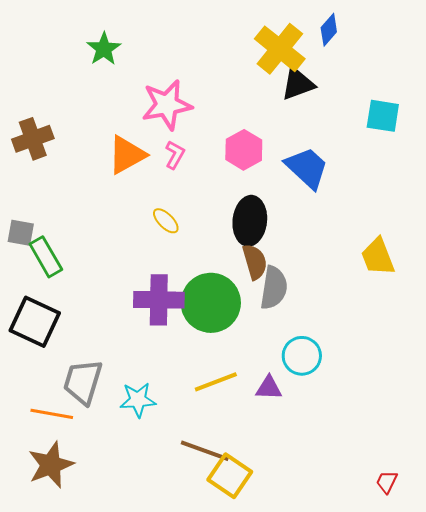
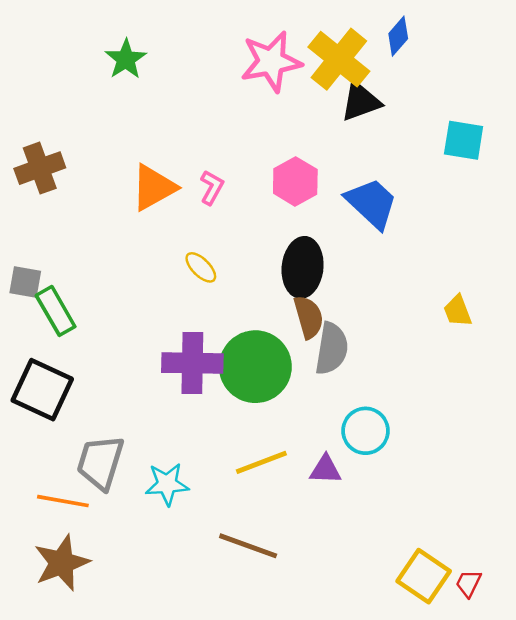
pink star: (167, 105) -> (271, 62), moved
yellow trapezoid: (378, 257) -> (458, 311), size x0.7
yellow square: (230, 476) -> (424, 576), moved

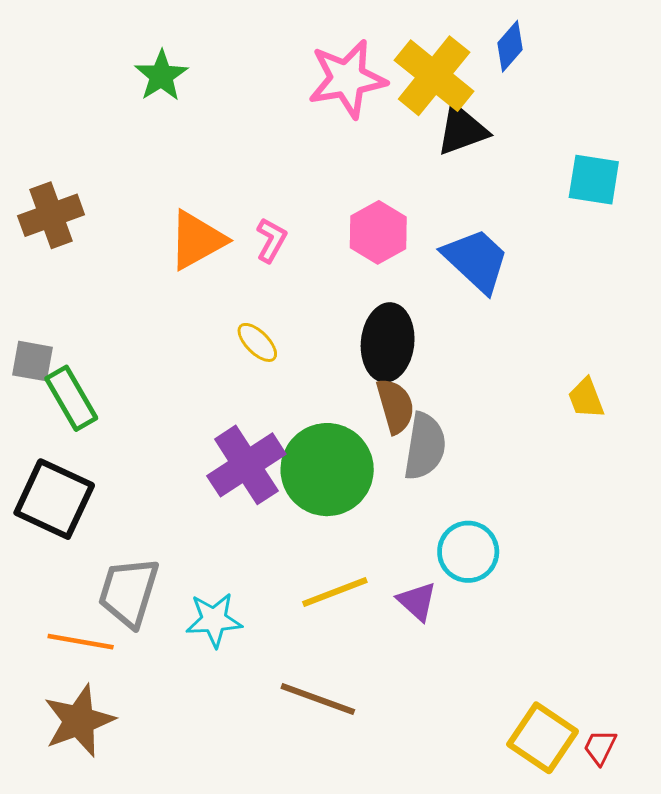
purple cross: (192, 363) -> (246, 465), turned -34
purple triangle: (326, 470) -> (417, 601), turned 40

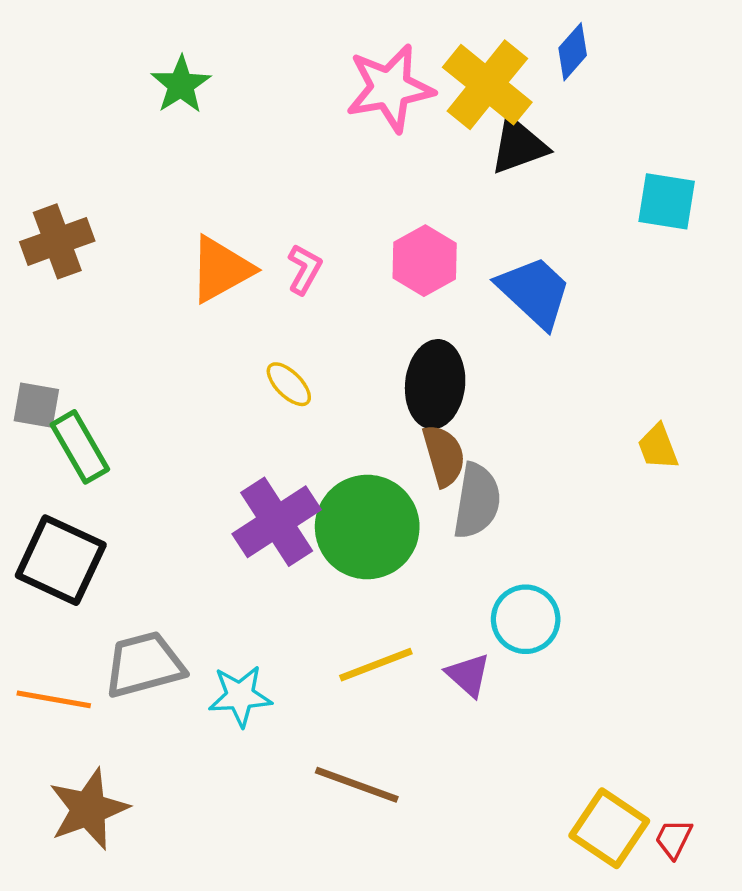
gray trapezoid: (129, 592) -> (144, 665), turned 58
orange line: (81, 642) -> (54, 699), moved

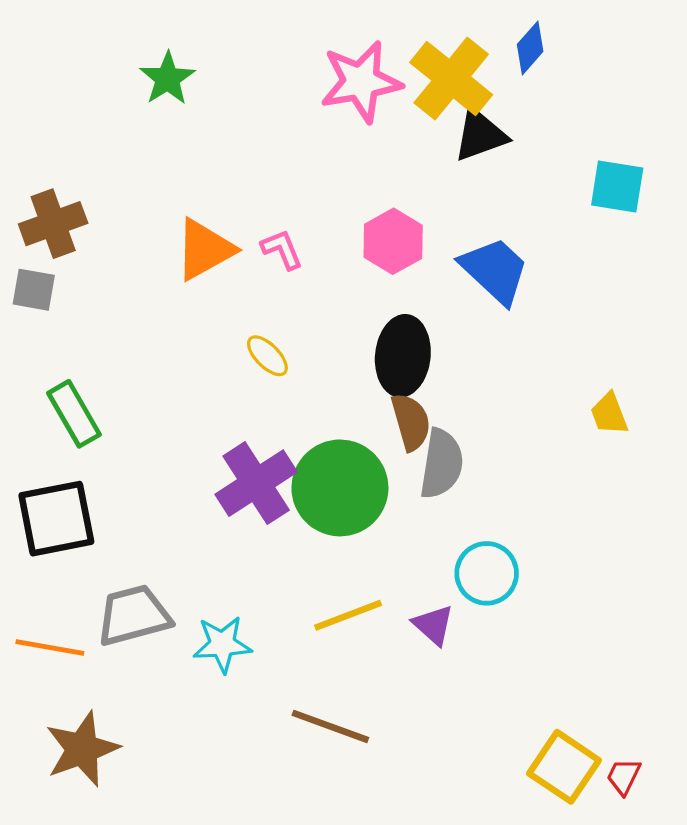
pink L-shape: (304, 269) -> (282, 249), turned -51
gray square: (36, 405) -> (34, 290), moved
black square: (61, 560) -> (56, 519), turned -36

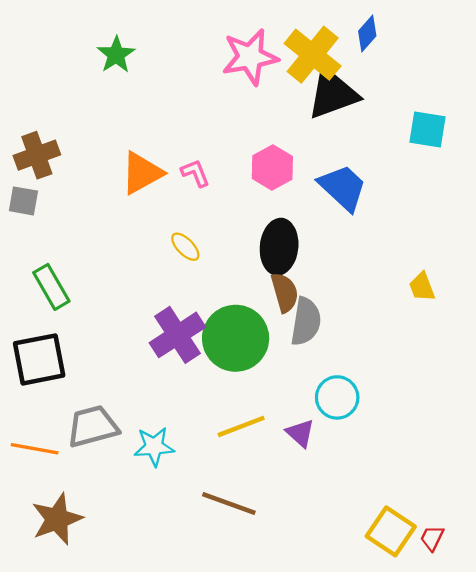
black triangle: (480, 135) -> (333, 94), size x1.4

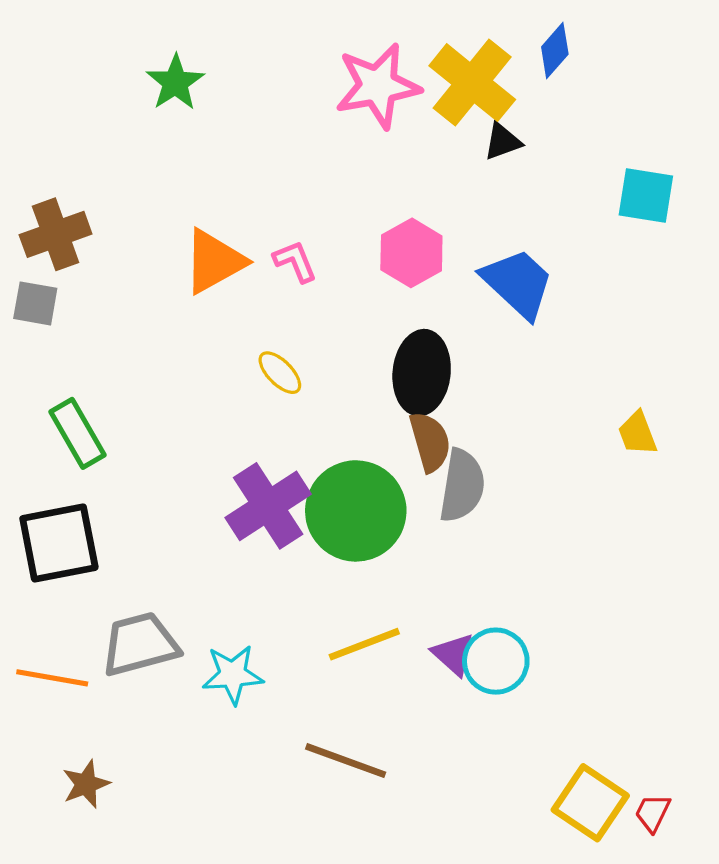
black triangle: (333, 94) -> (503, 142), size x0.5
cyan circle: (337, 397) -> (496, 661), moved
brown star: (57, 519) -> (86, 784), size x0.6

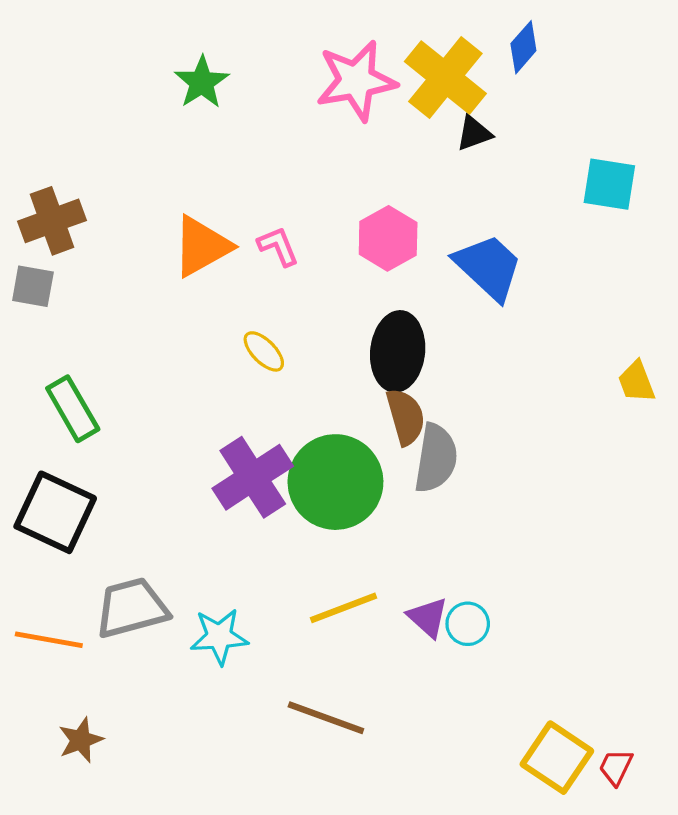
green star: (175, 83) -> (202, 82), moved
yellow trapezoid: (637, 433) -> (637, 382), moved
black square: (59, 543) -> (55, 512), turned 36
cyan circle: (496, 661) -> (468, 624), size x0.7

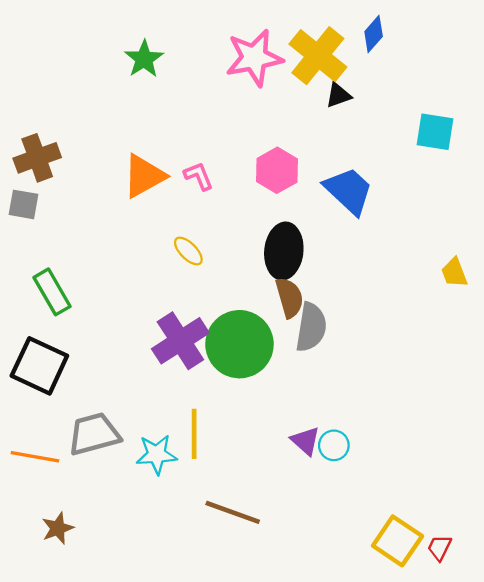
yellow line: (343, 608) -> (194, 434), moved, turned -69

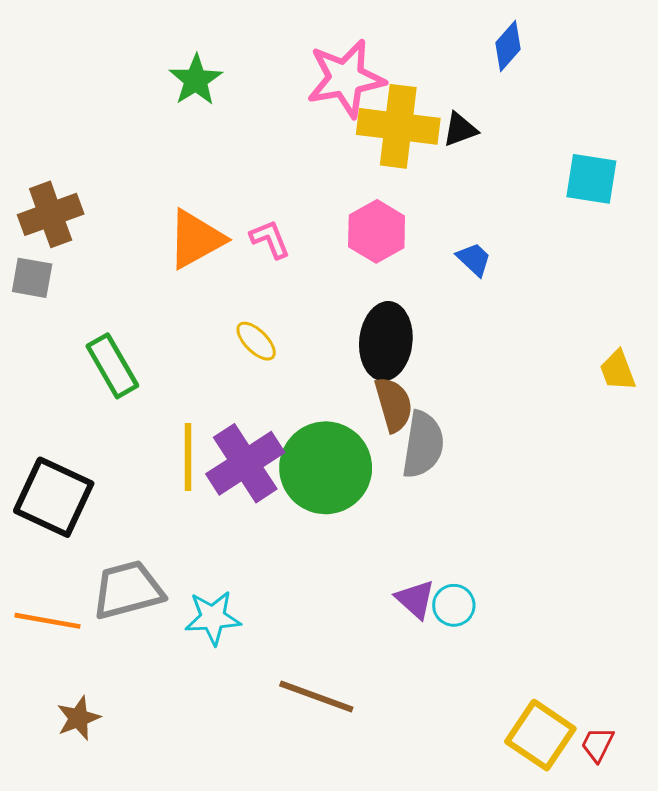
yellow cross: (318, 56) -> (398, 126), moved, turned -32
blue trapezoid: (349, 191) -> (474, 259), size x0.5
green rectangle: (52, 292) -> (112, 366), moved
yellow line: (194, 434) -> (188, 457), moved

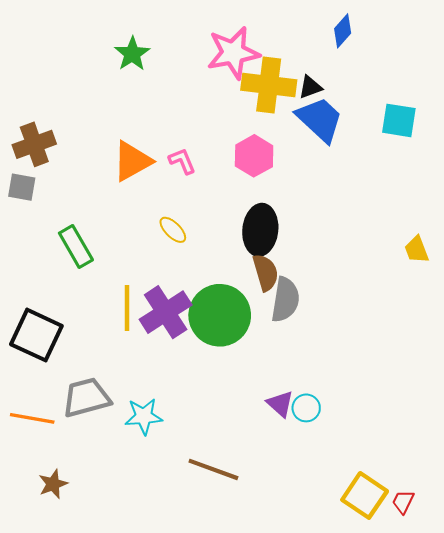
blue trapezoid: (474, 259) -> (320, 119), moved, size x2.0

